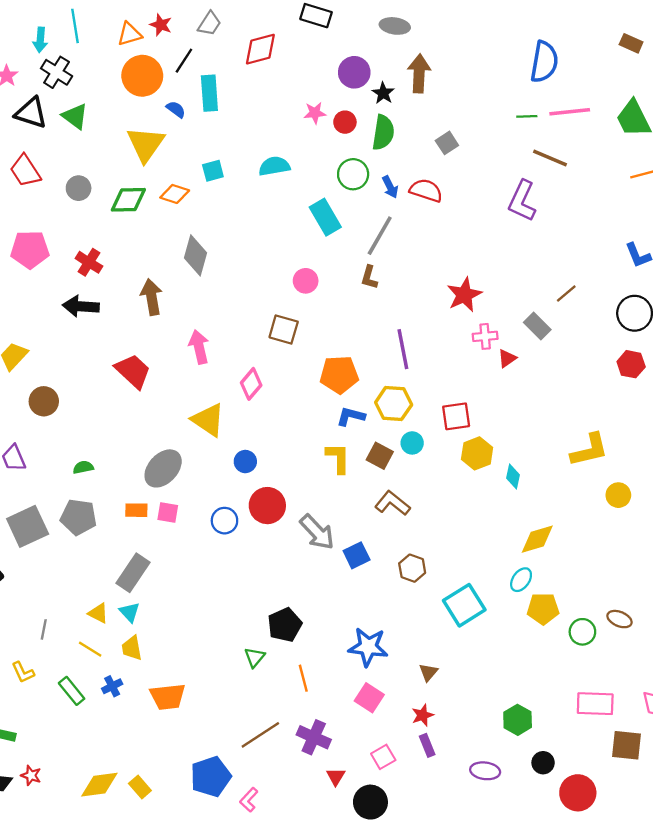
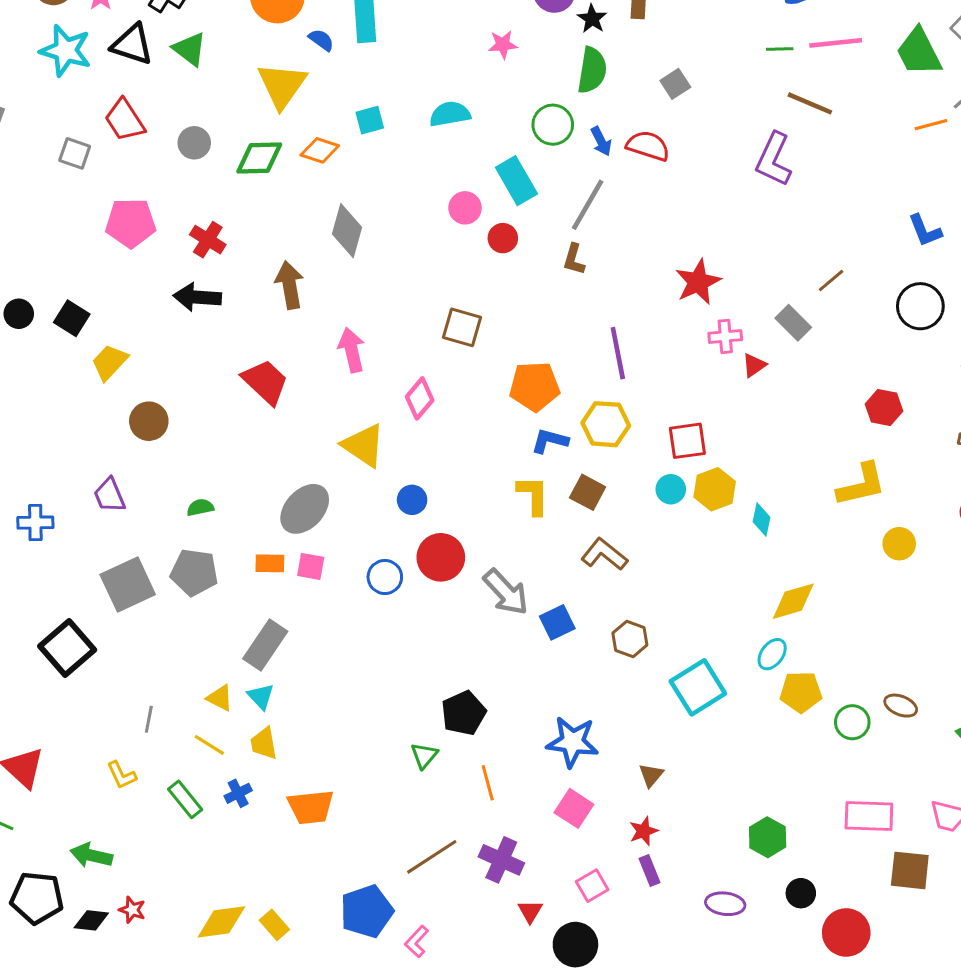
red circle: (345, 122) -> (503, 238), moved
pink circle: (306, 281) -> (465, 208), moved
red hexagon: (631, 364) -> (884, 408), moved
cyan circle: (412, 443) -> (671, 489), moved

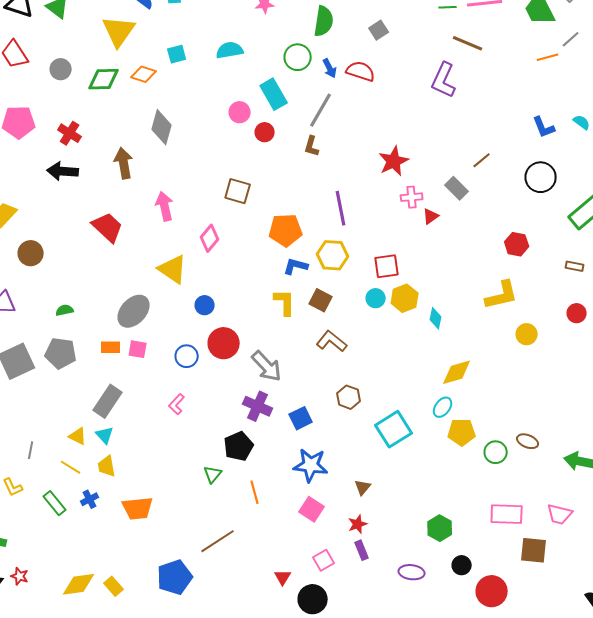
blue square: (557, 622) -> (301, 418), moved
purple cross: (501, 860) -> (258, 406), moved
pink L-shape: (417, 942) -> (177, 404), moved

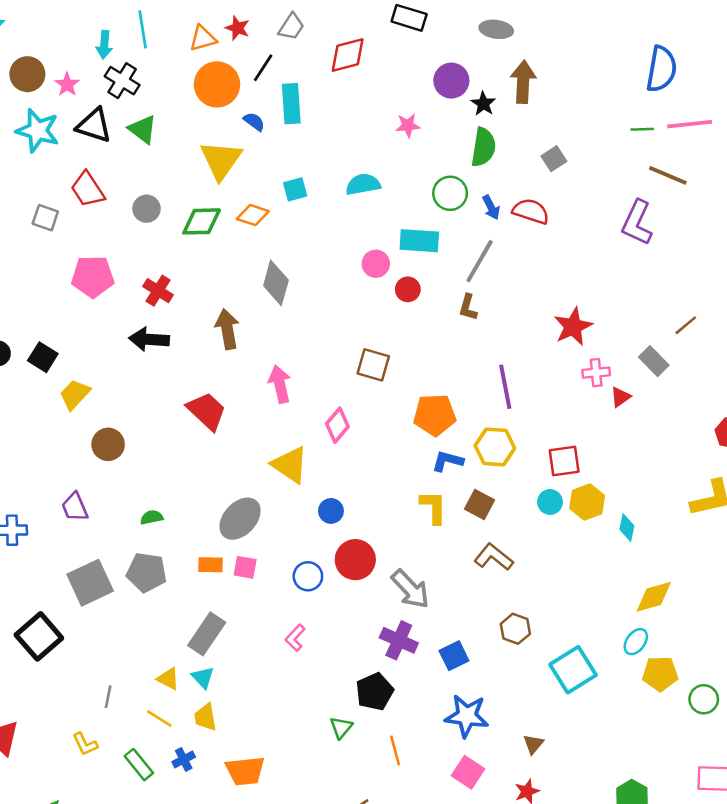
cyan rectangle: (274, 94) -> (419, 241), turned -56

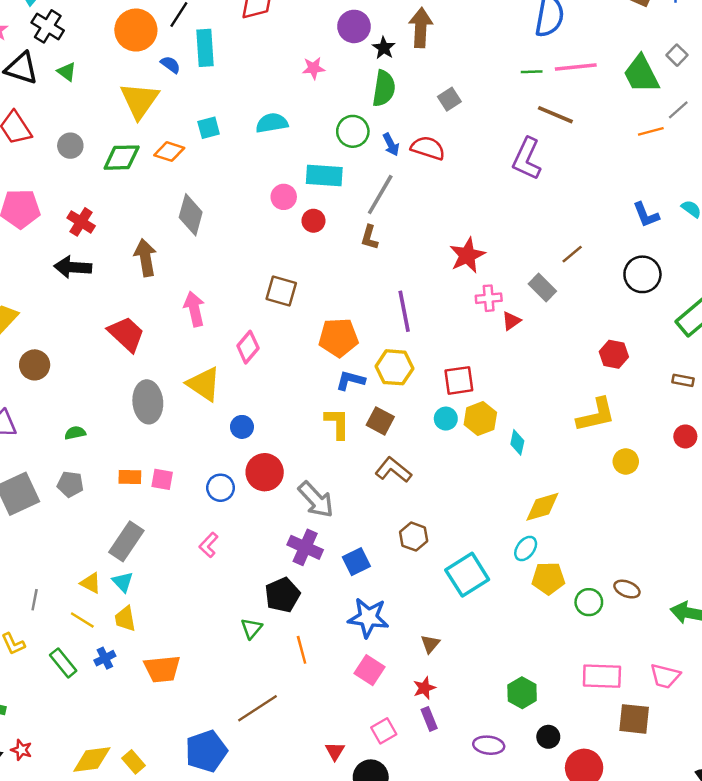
green triangle: (143, 129) -> (67, 72), size x0.7
gray ellipse: (240, 519) -> (148, 402), moved, turned -48
gray pentagon: (147, 572) -> (70, 484), size x0.7

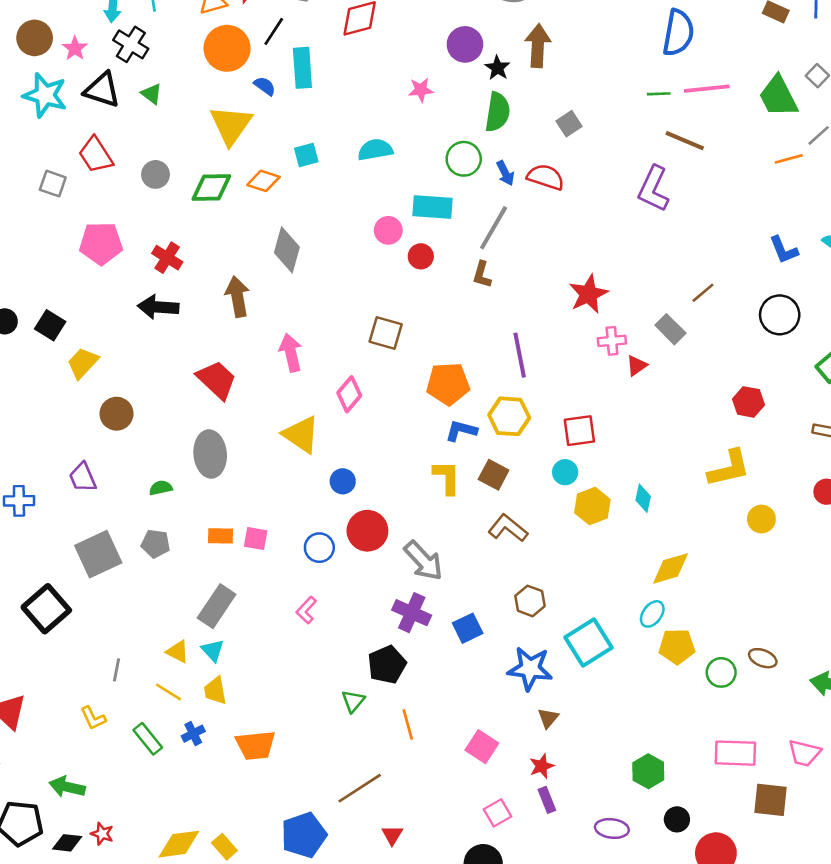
gray ellipse: (148, 402) -> (210, 454), moved
yellow hexagon: (480, 419) -> (592, 506), moved
blue star: (368, 618) -> (530, 669), moved
red triangle: (335, 751) -> (392, 835), moved

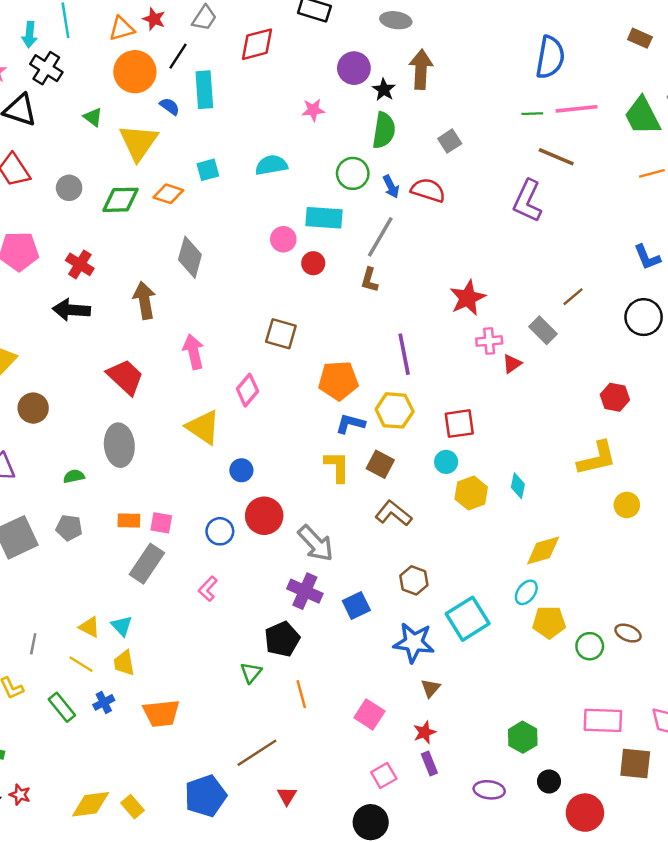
green triangle: (152, 94) -> (93, 117), moved
gray rectangle: (217, 606) -> (147, 564), moved

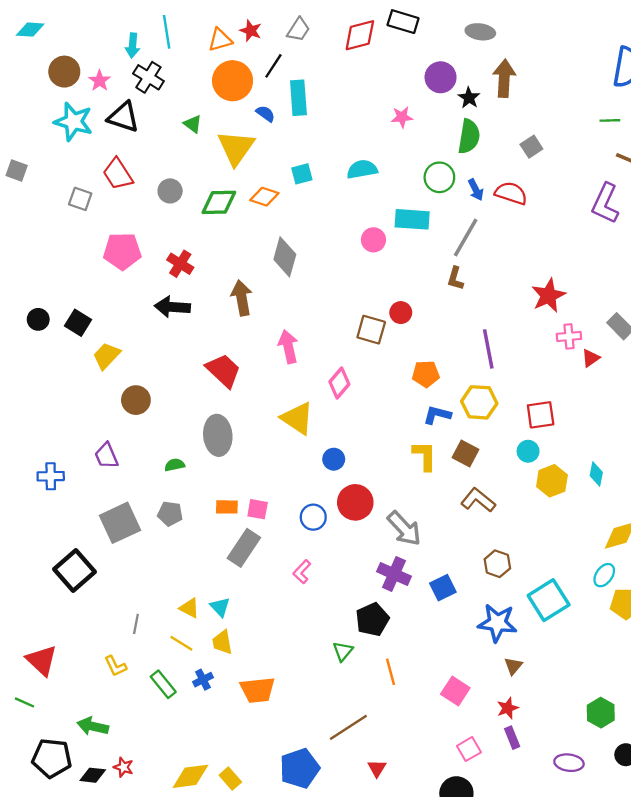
red diamond: (257, 44) -> (360, 35), moved
red circle: (313, 263) -> (401, 313), moved
orange pentagon: (338, 380) -> (426, 374), size x0.7

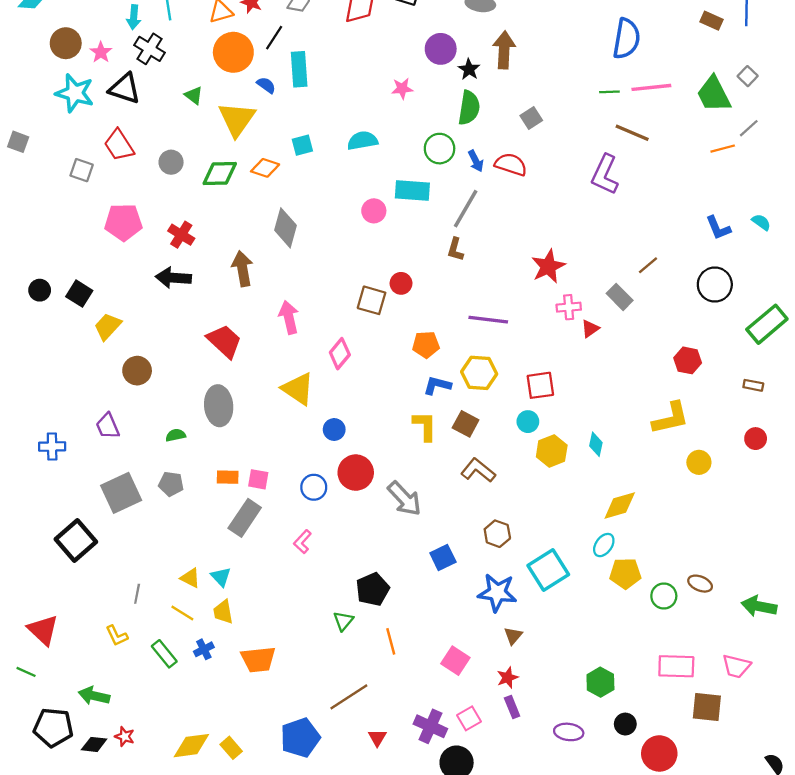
purple line: (488, 349) -> (488, 320), turned -72
purple cross: (394, 574) -> (430, 726), moved

